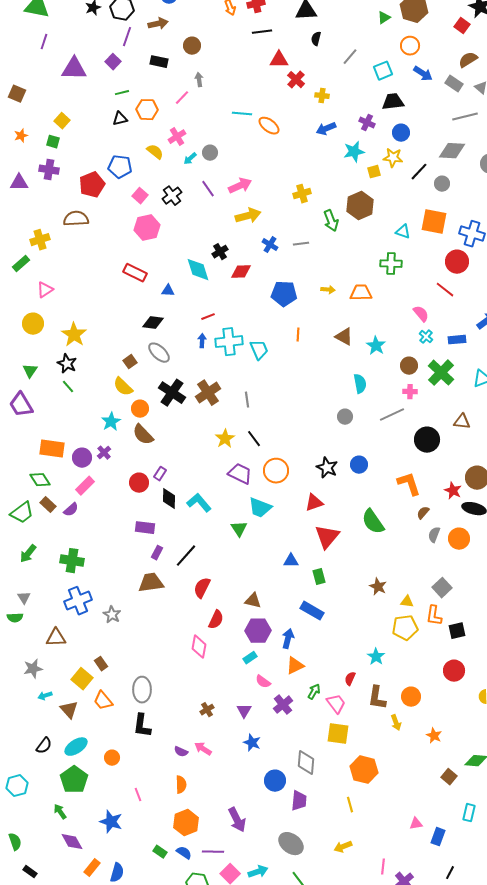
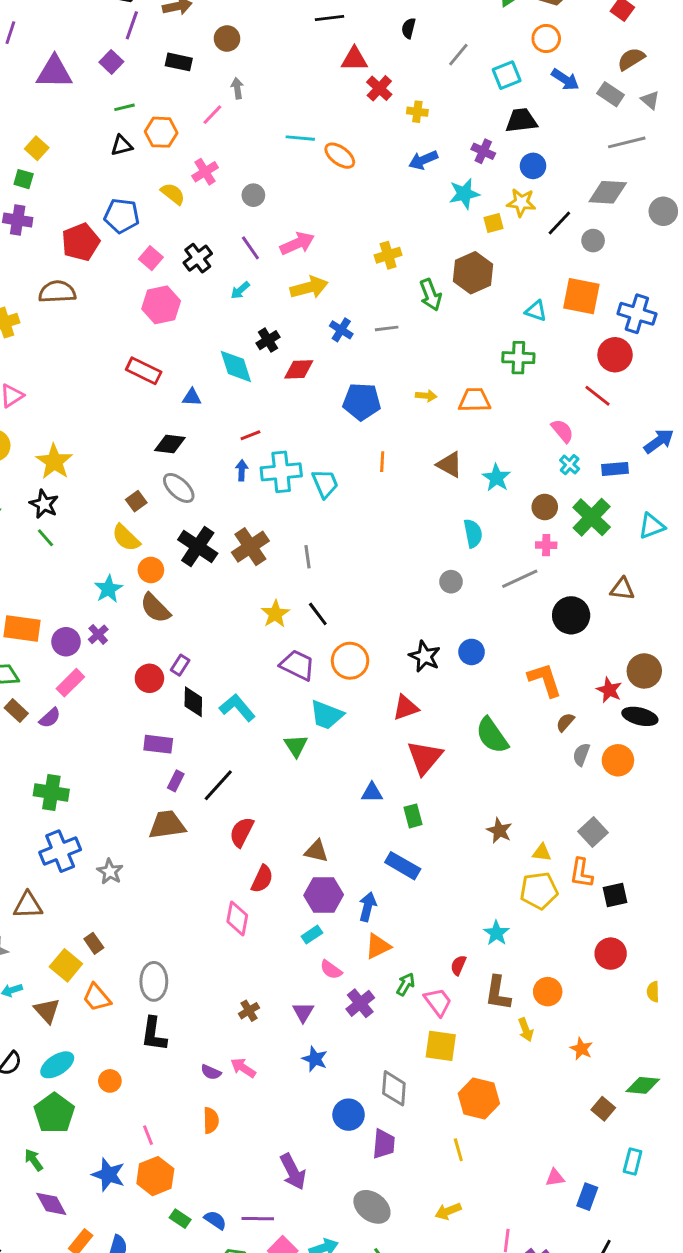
cyan arrow: (190, 159) -> (240, 290), moved
orange hexagon: (186, 823) -> (155, 1176), moved

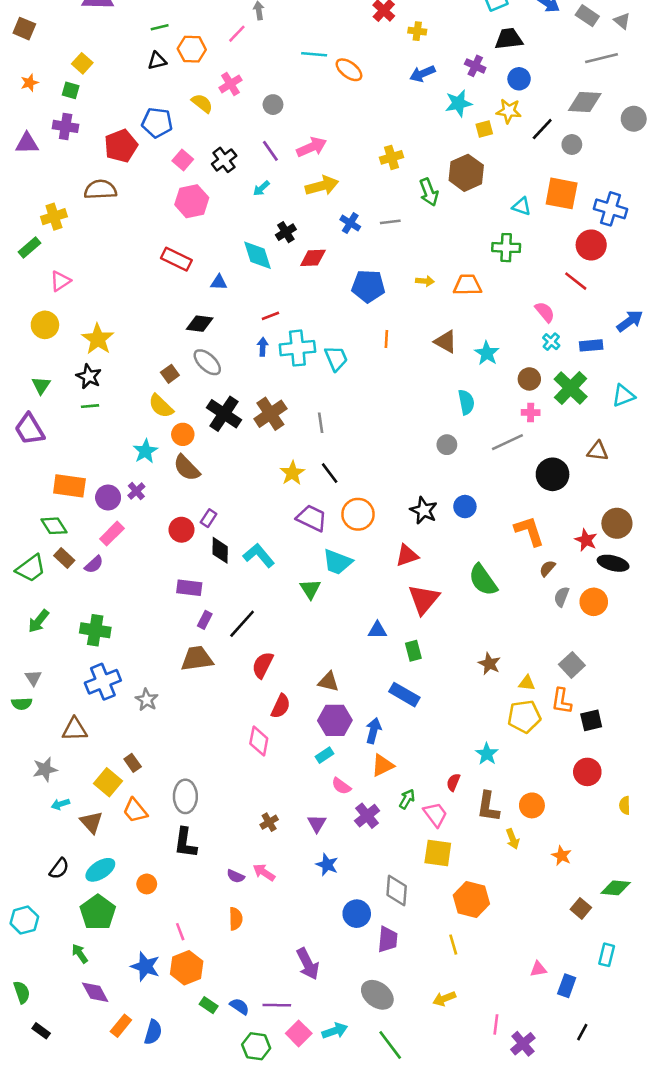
green line: (45, 538) -> (90, 406), turned -54

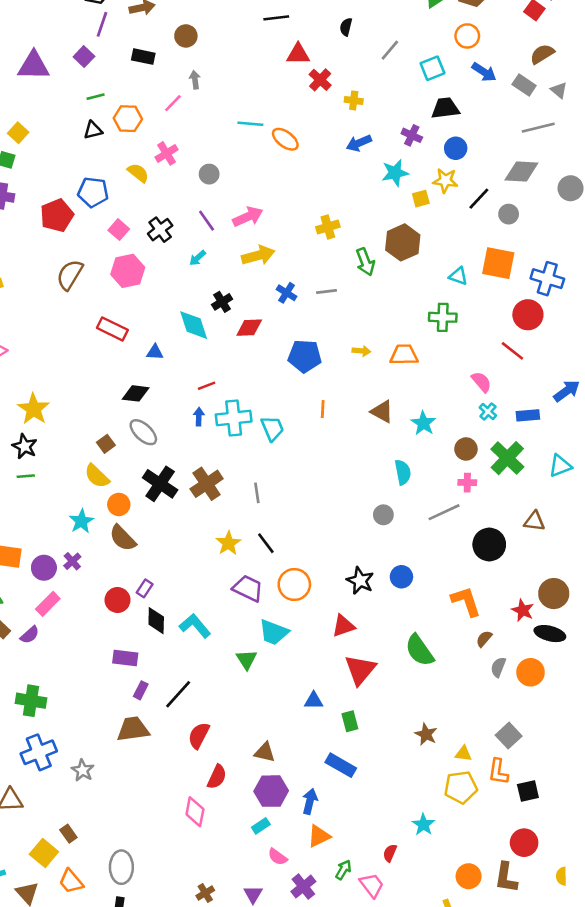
brown semicircle: (100, 190) -> (70, 275), moved, turned -56
brown L-shape: (488, 807) -> (506, 877), moved

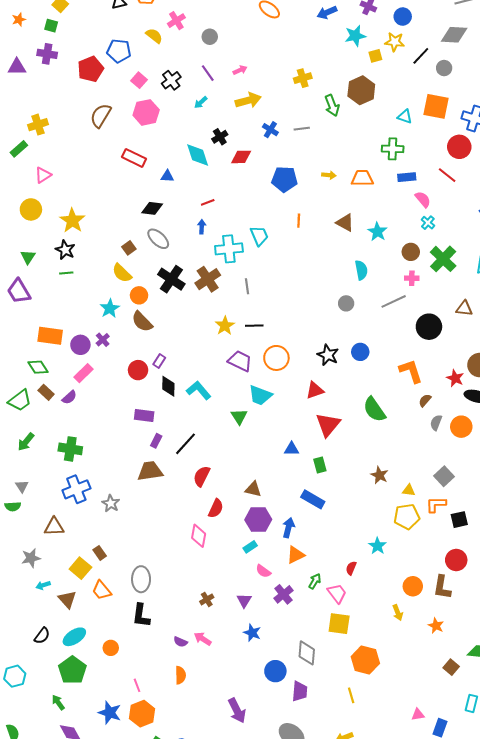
pink arrow: (248, 217) -> (240, 70), size x0.6
blue rectangle: (528, 415) -> (407, 177), moved
cyan cross: (234, 418) -> (229, 249), moved
black line: (266, 543) -> (254, 326), turned -54
orange L-shape: (498, 772) -> (436, 504), turned 80

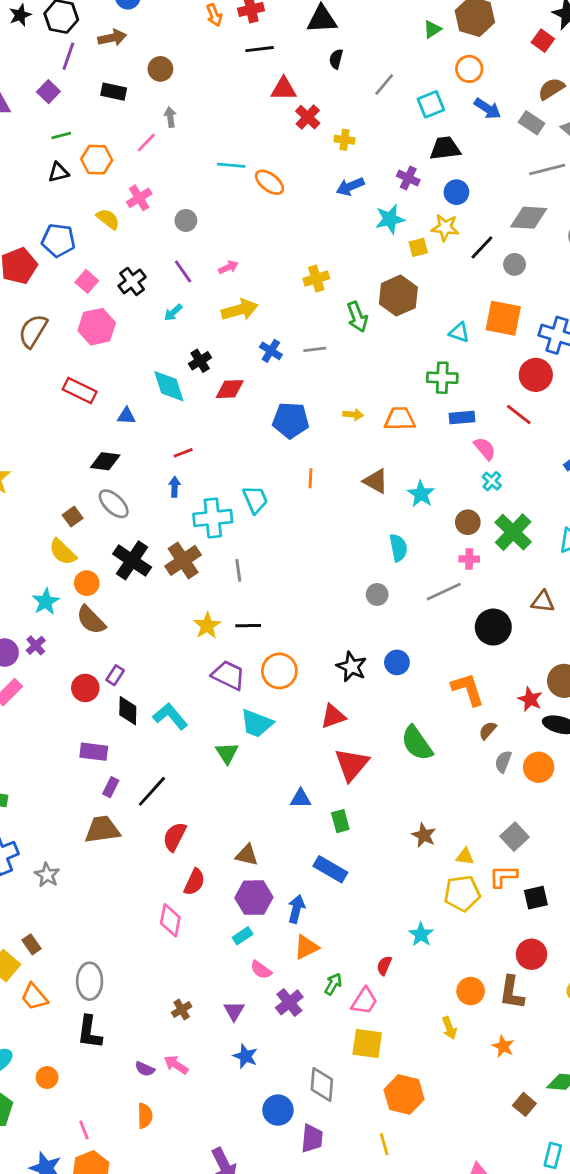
pink trapezoid: (337, 593) -> (364, 1001), turned 70

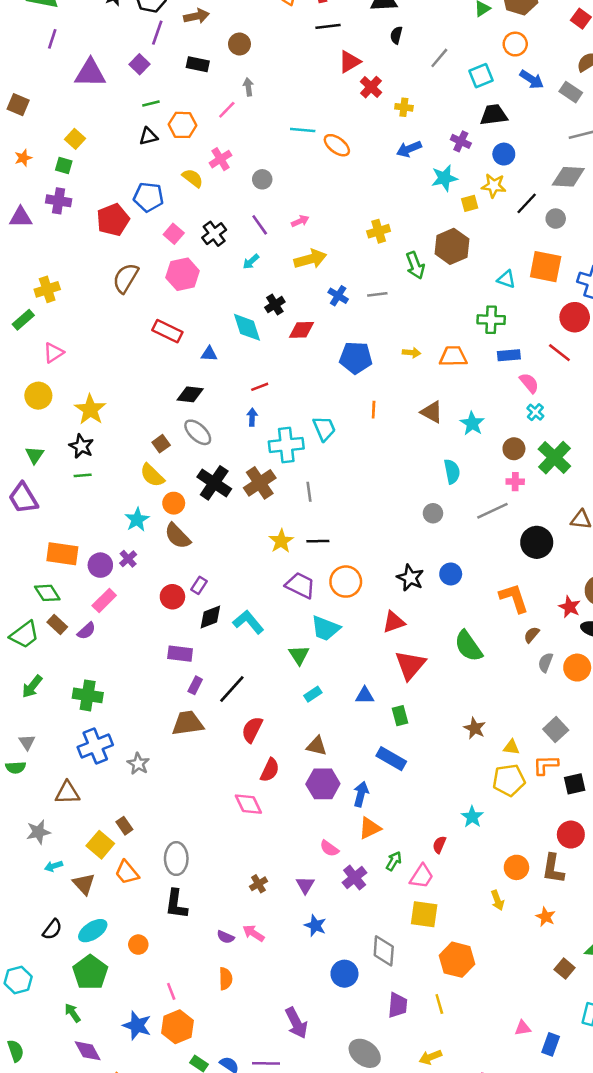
red triangle: (284, 89) -> (350, 62), turned -30
black diamond: (128, 711) -> (210, 617), turned 68
pink diamond: (170, 920) -> (248, 804), turned -36
cyan rectangle: (243, 936) -> (313, 694), moved
purple trapezoid: (312, 1138) -> (398, 1005), moved

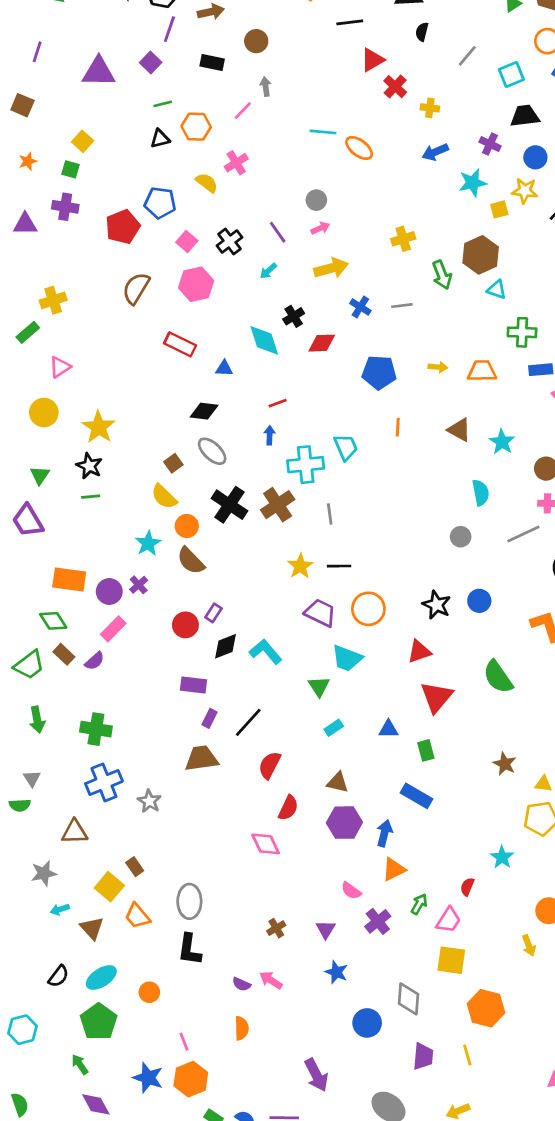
purple line: (52, 39) -> (37, 52), moved
gray circle: (262, 179) -> (316, 200), moved
cyan triangle: (506, 279) -> (497, 290), moved
green arrow: (32, 687) -> (37, 720), turned -50

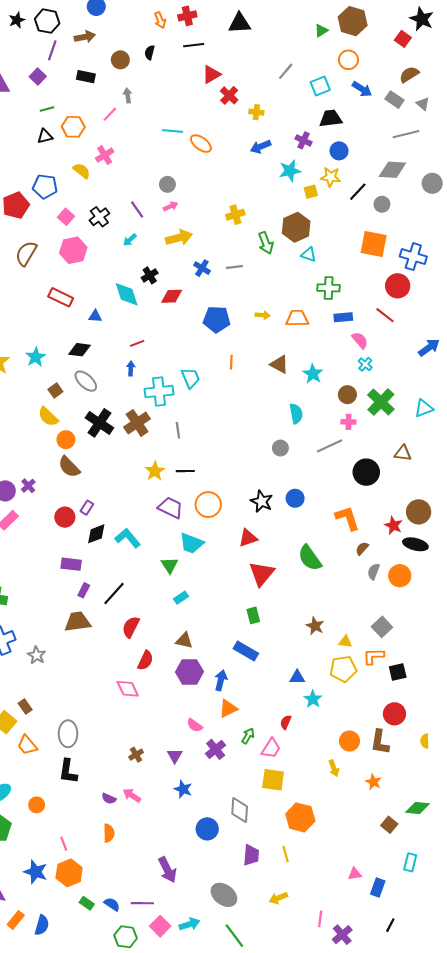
black semicircle: (422, 32) -> (150, 52), moved
cyan star: (148, 543) -> (36, 357), moved
blue triangle: (388, 729) -> (297, 677), moved

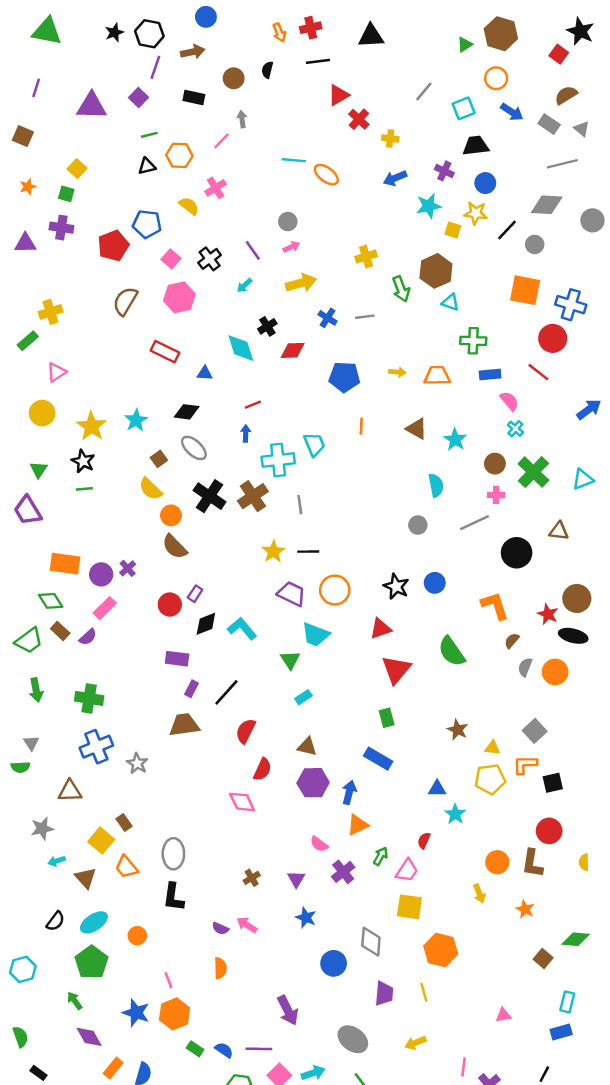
yellow square: (311, 192) -> (453, 230), turned 32
blue rectangle: (378, 888) -> (561, 1032), moved, turned 54

